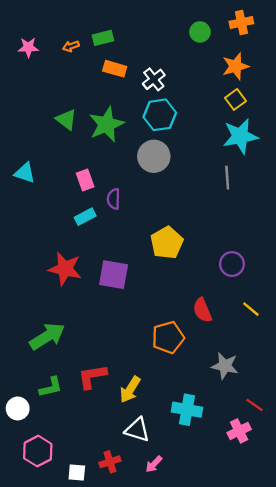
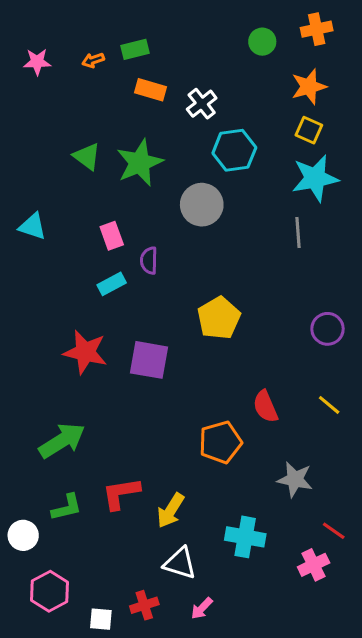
yellow square: (236, 99) -> (309, 130), turned -30
cyan hexagon: (160, 115) -> (234, 150), moved
purple circle: (232, 264) -> (327, 329), moved

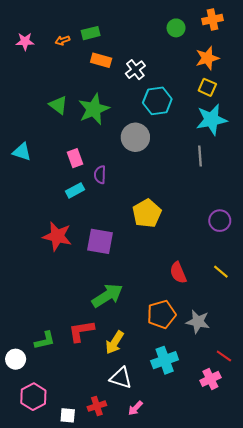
green arrow: (62, 441) -> (107, 296), moved
orange pentagon: (220, 442) -> (161, 314), moved
cyan cross: (245, 537) -> (165, 360), turned -30

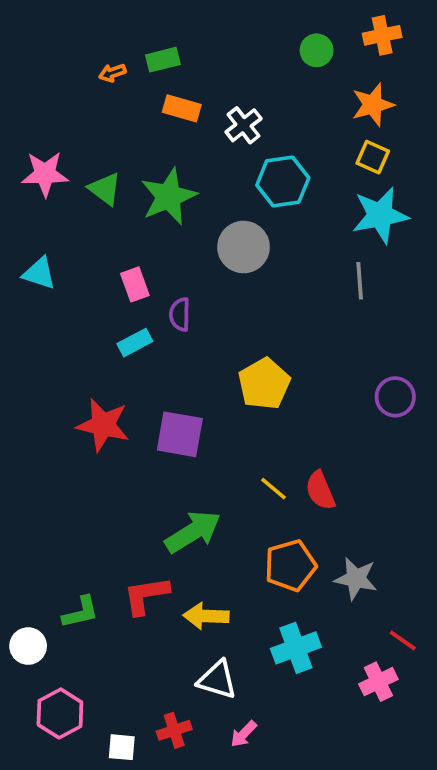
pink star: (25, 41) -> (45, 174), moved, size x1.4
yellow line: (221, 272) -> (273, 489), moved
yellow arrow: (115, 342) -> (206, 616), turned 60

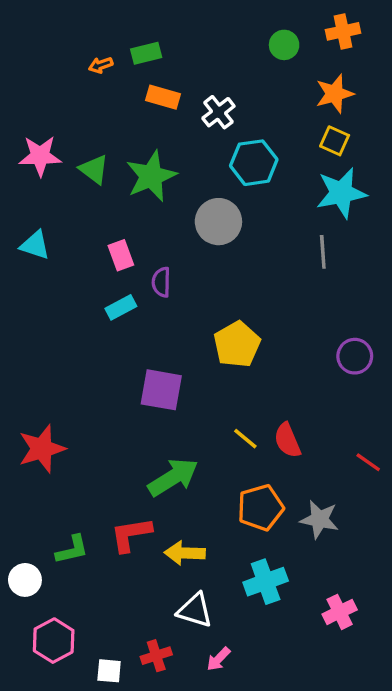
red star: (103, 425) -> (42, 449), moved, turned -30
red line: (403, 640) -> (368, 462), moved

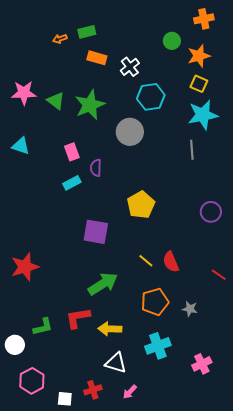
green circle: (284, 45) -> (172, 41), moved
gray star: (319, 519) -> (190, 309), size x0.7

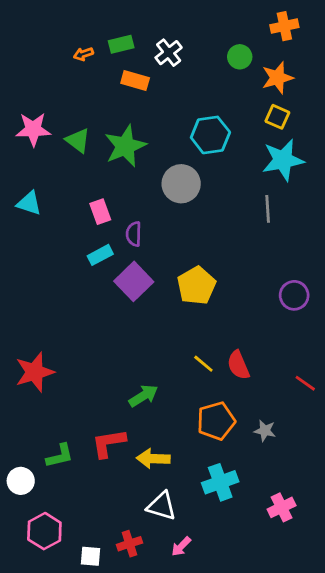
white cross: (130, 67) -> (169, 53), moved
purple square: (96, 232) -> (134, 281), moved, turned 36
green arrow: (103, 284) -> (143, 396), size x0.7

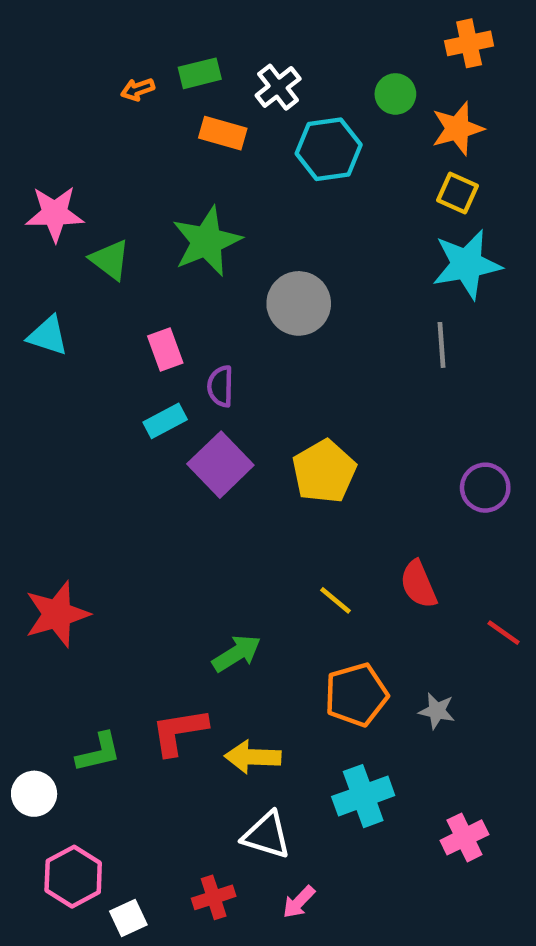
cyan hexagon: (210, 135) -> (329, 149), moved
green triangle: (78, 140) -> (110, 260), moved
red semicircle: (238, 365) -> (418, 584), moved
white square: (90, 556) -> (128, 918), moved, turned -30

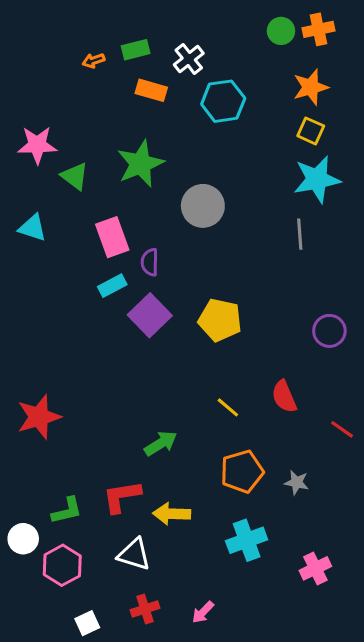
green circle: (395, 94) -> (281, 31), moved
pink rectangle: (165, 349) -> (112, 237), size x1.4
yellow pentagon: (324, 471) -> (220, 320), turned -30
white triangle: (267, 835) -> (134, 554), moved
pink hexagon: (73, 877) -> (62, 565), moved

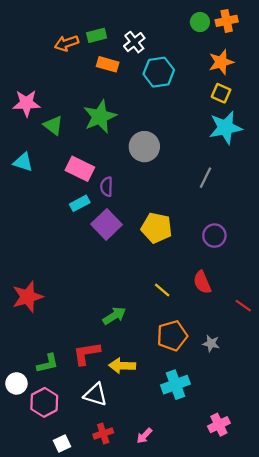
orange arrow: (93, 61) -> (66, 43), size x1.5
gray line: (300, 234) -> (206, 178), moved, turned 30
pink rectangle: (112, 237) -> (80, 169), turned -44
purple circle: (329, 331) -> (214, 236), moved
pink cross: (315, 568) -> (219, 425), moved

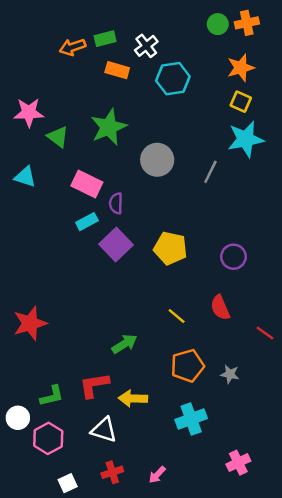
gray line: (206, 178) -> (210, 172), moved

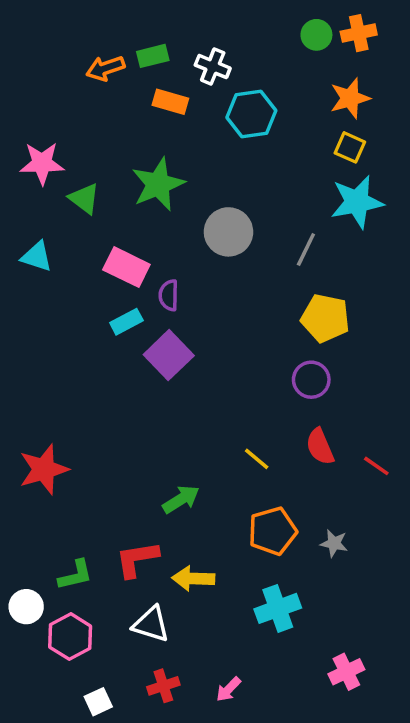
white cross: (146, 46) -> (213, 67), turned -30
yellow pentagon: (170, 248) -> (325, 318), moved
purple circle: (233, 257) -> (311, 380), moved
red line: (265, 333) -> (376, 466), moved

